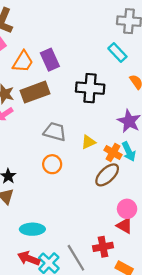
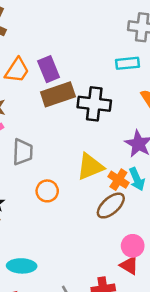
cyan rectangle: (117, 52) -> (128, 63), turned -54
brown rectangle: (35, 92) -> (58, 94), moved
gray trapezoid: (55, 132) -> (23, 152), moved, turned 75
yellow triangle: (88, 142) -> (90, 167), size x1.6

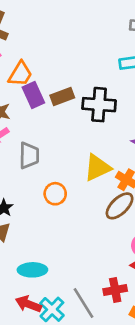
purple rectangle: (49, 69) -> (33, 95), moved
brown rectangle: (58, 94) -> (62, 96), size x0.7

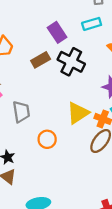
purple rectangle: (33, 95) -> (57, 32), moved
black cross: (99, 105) -> (71, 62), turned 32

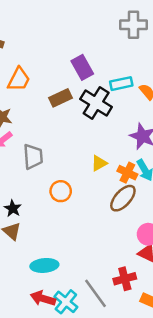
cyan rectangle: (92, 24) -> (121, 84), moved
yellow triangle: (78, 113) -> (99, 163), size x0.6

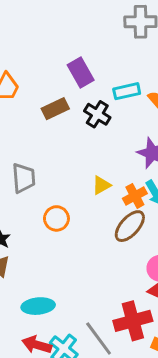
black cross: (96, 103) -> (97, 114), size x0.7
orange cross: (127, 173) -> (135, 196), turned 36
red cross: (125, 279) -> (133, 321), size x1.4

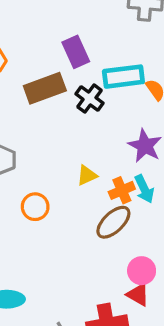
cyan rectangle: (127, 91) -> (123, 77), size x1.4
brown rectangle: (55, 109) -> (45, 88), size x1.4

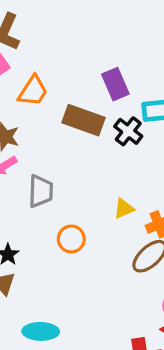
brown rectangle: (45, 88) -> (83, 120), turned 39

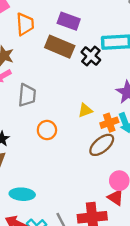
purple rectangle: (115, 84) -> (69, 21), moved, turned -50
orange trapezoid: (33, 91) -> (25, 24), turned -40

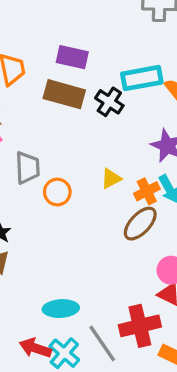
orange circle: (47, 130) -> (57, 192), moved
cyan ellipse: (22, 194) -> (61, 309), moved

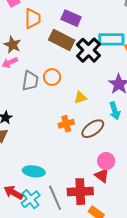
black cross: (109, 102) -> (88, 50), size x1.4
orange cross: (147, 191) -> (66, 124), moved
orange circle: (57, 192) -> (52, 77), moved

